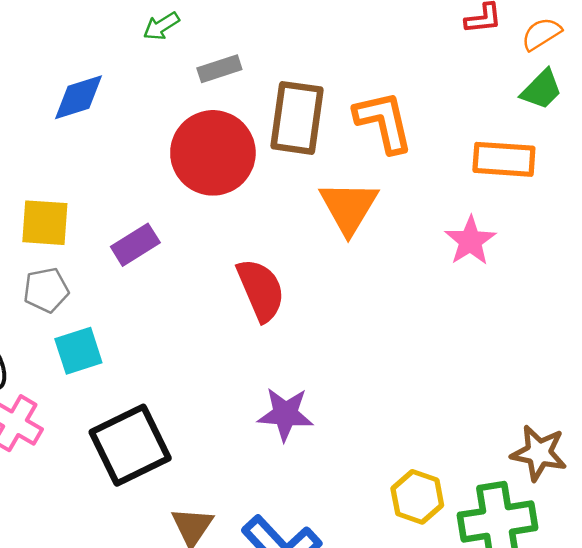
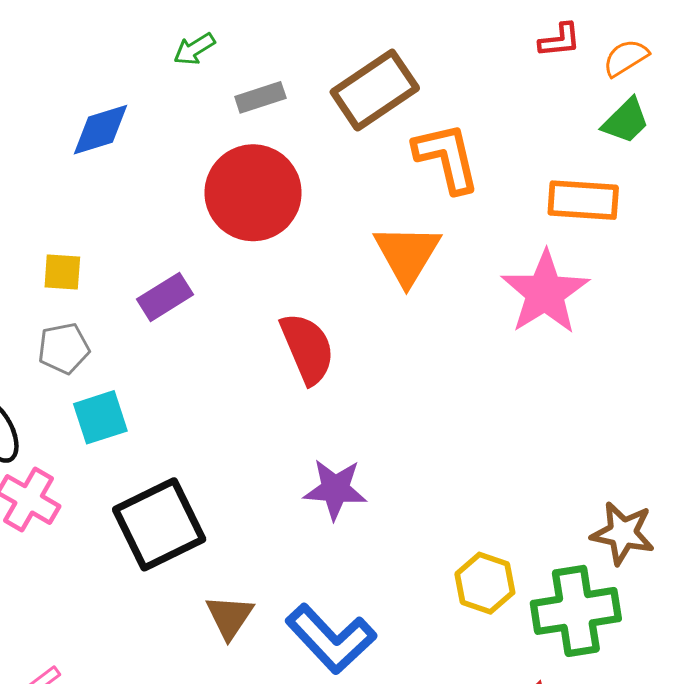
brown rectangle: (297, 118) -> (375, 90), moved, turned 48
yellow square: (45, 223) -> (62, 272), size x0.7
pink star: (470, 241) -> (545, 293), size x1.5

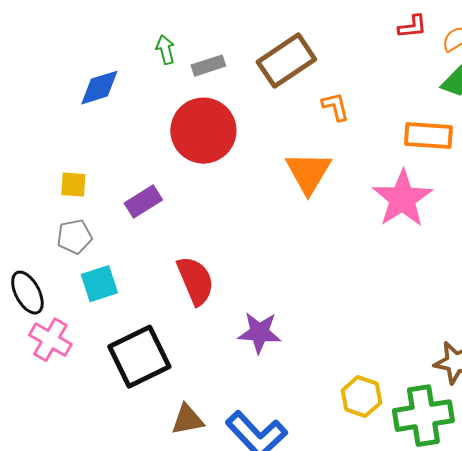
green arrow: (194, 49) -> (165, 50), moved, turned 108
orange L-shape: (447, 158) -> (335, 107), size x0.6
red semicircle: (307, 348) -> (195, 281), moved
brown triangle: (230, 617) -> (187, 420), turned 45

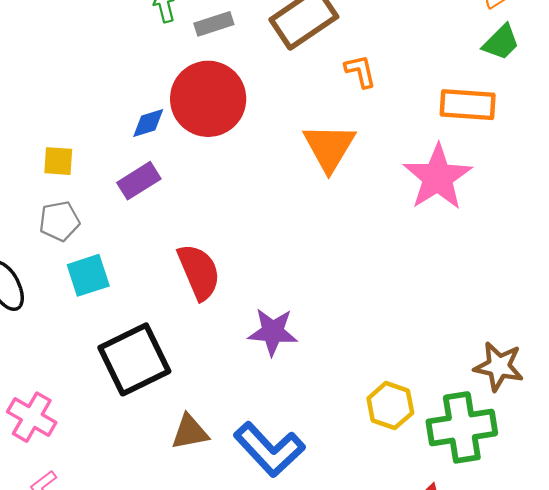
blue diamond: (99, 88) -> (148, 123), moved, size x0.7
pink cross: (50, 340) -> (32, 417), moved

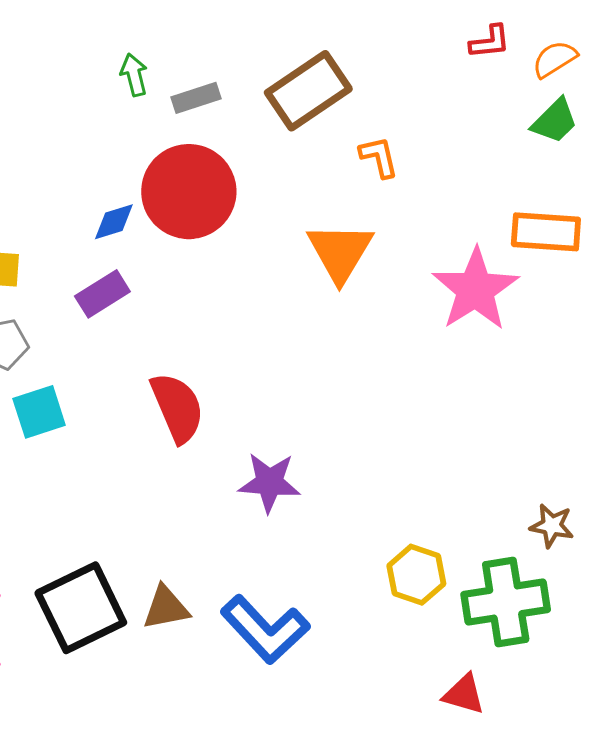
orange rectangle: (468, 105) -> (546, 232), moved
black square: (134, 359) -> (81, 608), moved
brown star: (499, 366) -> (552, 526), size x0.7

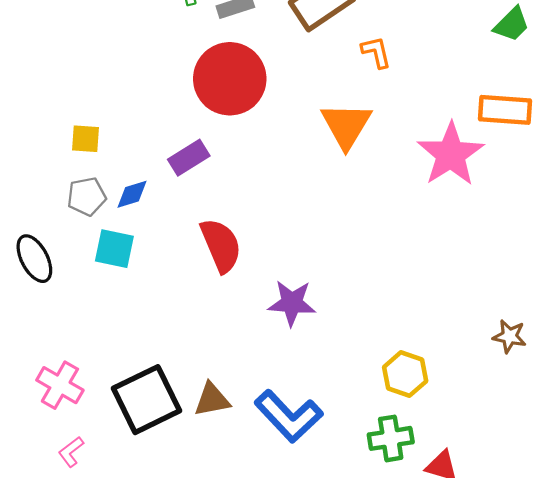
blue diamond: (114, 222) -> (132, 194), moved
purple rectangle: (102, 294) -> (189, 158), moved
cyan square: (39, 412) -> (114, 249), turned 30
green cross: (506, 602) -> (391, 438), moved, size x0.7

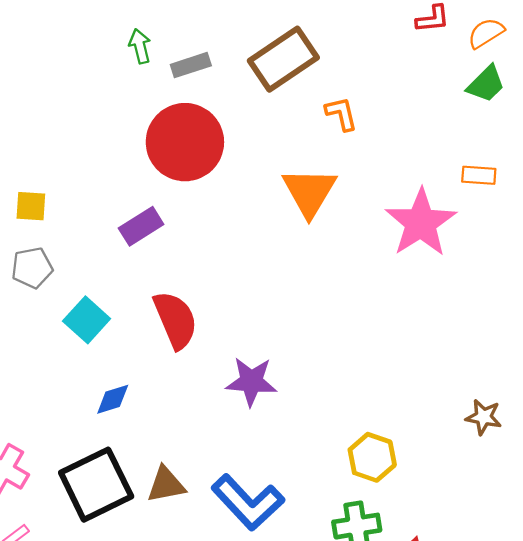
orange rectangle: (505, 110) -> (479, 175), size x0.6
blue diamond: (132, 194) -> (113, 399), moved
cyan square: (114, 249) -> (87, 320), moved, turned 30

